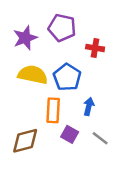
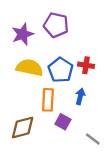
red cross: (95, 48) -> (86, 65), moved
gray line: (100, 138) -> (93, 139), moved

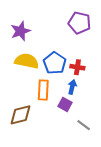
purple pentagon: (56, 25) -> (79, 23), moved
red cross: (86, 65) -> (77, 67), moved
purple square: (63, 122) -> (65, 104), moved

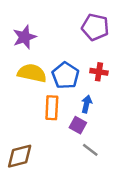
red cross: (77, 67) -> (99, 72), moved
brown diamond: (21, 115) -> (20, 156), moved
gray line: (84, 125) -> (90, 150), moved

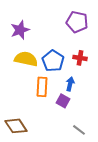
gray line: (90, 150) -> (79, 130), moved
brown diamond: (20, 156) -> (16, 126), turned 70

